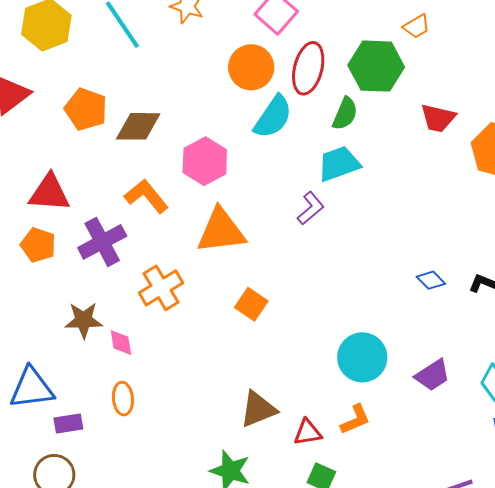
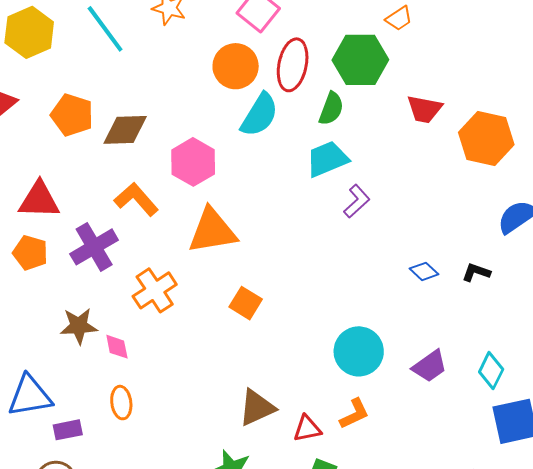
purple L-shape: (311, 208) -> (357, 201), moved

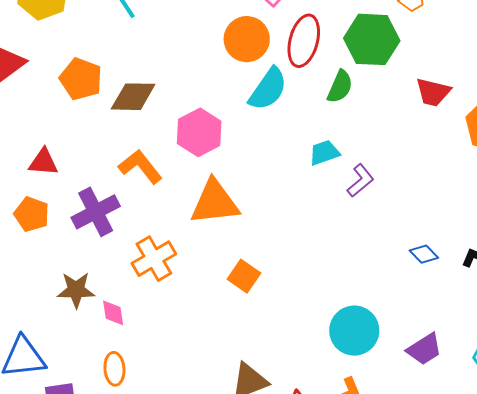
cyan trapezoid: (327, 159) -> (324, 153), moved, size x0.7
red triangle: (39, 200) -> (43, 162), size x0.7

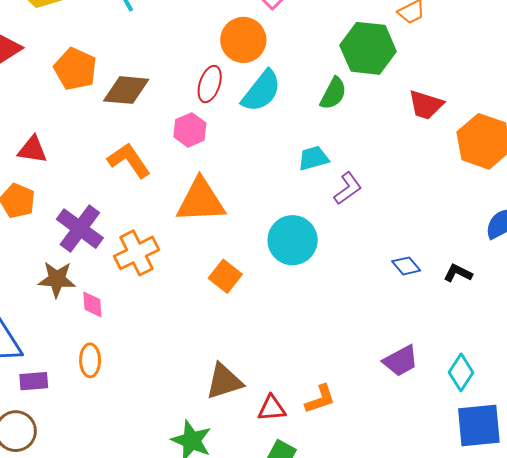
red ellipse: (304, 41) -> (210, 84), moved, size x0.7
pink hexagon: (199, 132) -> (190, 130), size x0.7
purple cross: (96, 212) -> (80, 229), moved, turned -30
cyan circle: (354, 331) -> (293, 240), moved

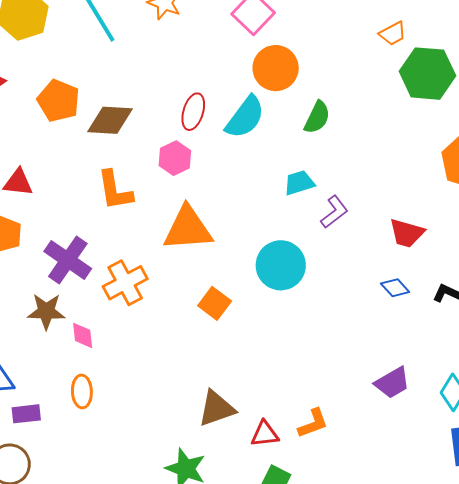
orange circle: (243, 40) -> (276, 68), moved
green hexagon: (368, 48) -> (427, 74), moved
red trapezoid: (426, 105) -> (407, 233), moved
orange L-shape: (129, 160) -> (115, 190), turned -153

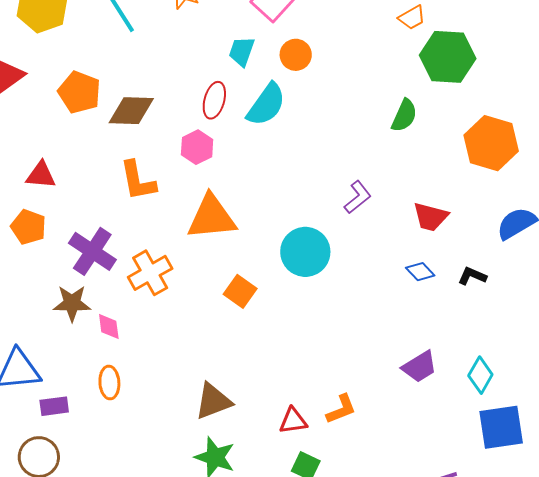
orange circle: (276, 68) -> (296, 55), size x0.7
green semicircle: (317, 117) -> (404, 116), moved
cyan trapezoid: (299, 183) -> (242, 51), moved, turned -52
brown triangle: (216, 408) -> (213, 401), moved

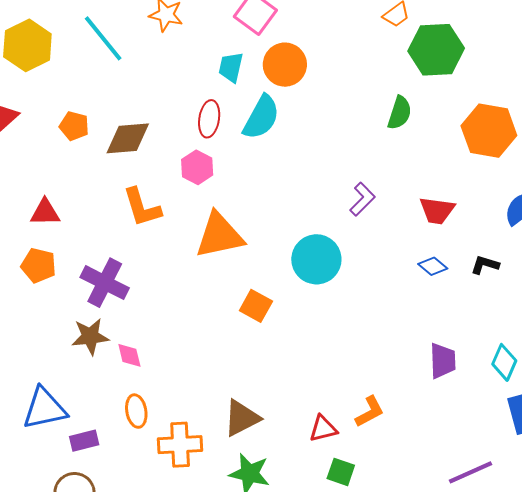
orange circle: (296, 55) -> (285, 65), size x1.4
orange pentagon: (79, 92) -> (74, 126), size x0.7
orange cross: (150, 273) -> (180, 445), moved, turned 33
purple trapezoid: (420, 367) -> (443, 361), turned -54

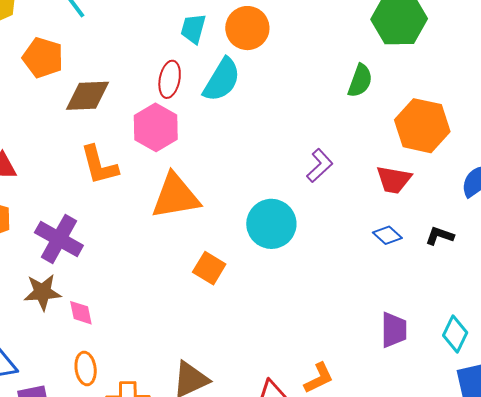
orange pentagon: (74, 126) -> (43, 58), moved, size x1.4
orange hexagon: (489, 131) -> (422, 126), moved
pink hexagon: (197, 167) -> (156, 127), size x1.4

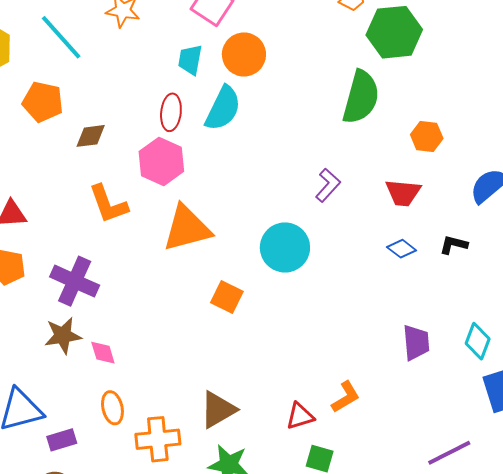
green semicircle: (360, 81) -> (361, 97), size x1.6
brown diamond: (88, 96) -> (91, 136), size x0.7
orange hexagon: (422, 126) -> (427, 137), size x0.6

